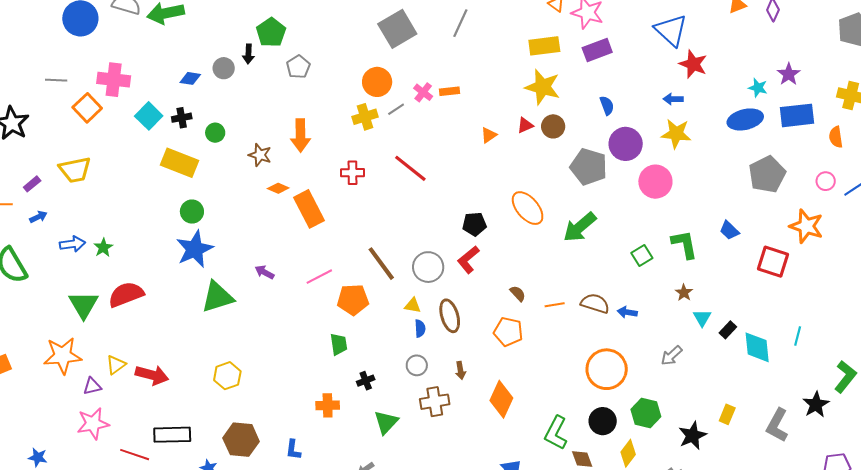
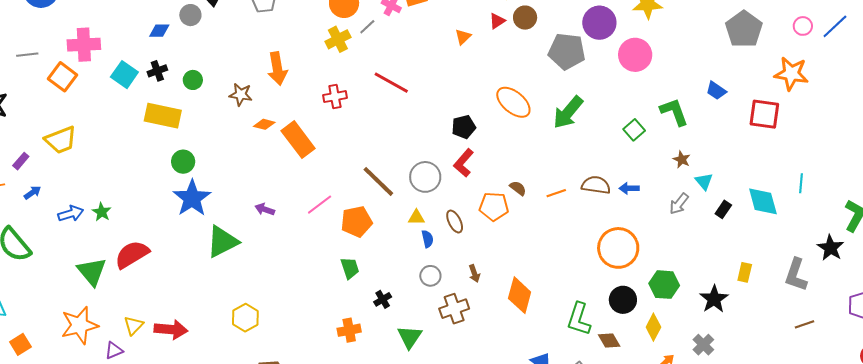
brown ellipse: (450, 316) -> (455, 221), size x0.7
black rectangle: (728, 330) -> (723, 209), moved
orange pentagon: (508, 332) -> (494, 206), moved
gray arrow: (672, 356) -> (679, 204), moved

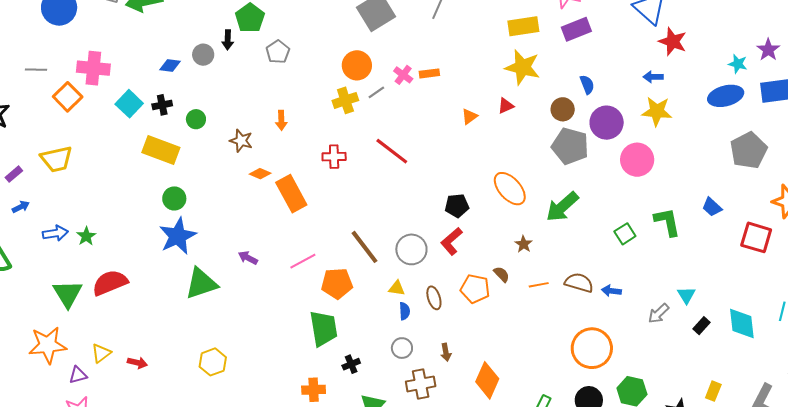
brown circle: (525, 18) -> (563, 109), moved
orange arrow: (277, 69) -> (281, 120), size x0.6
brown star: (682, 160) -> (523, 244), moved
green trapezoid: (350, 268) -> (324, 328), size x1.6
red arrow: (171, 329) -> (137, 363), size x0.6

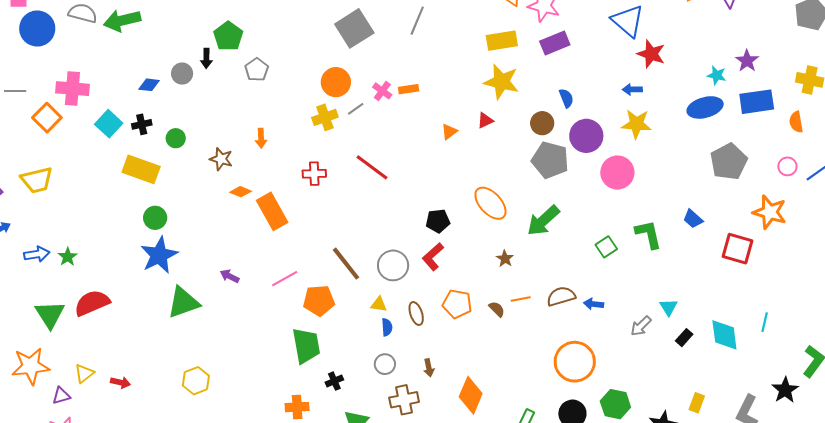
brown semicircle: (502, 274) -> (497, 309), moved
brown semicircle: (579, 283) -> (561, 296), turned -32

